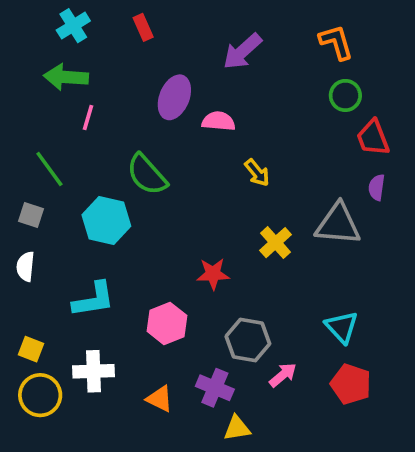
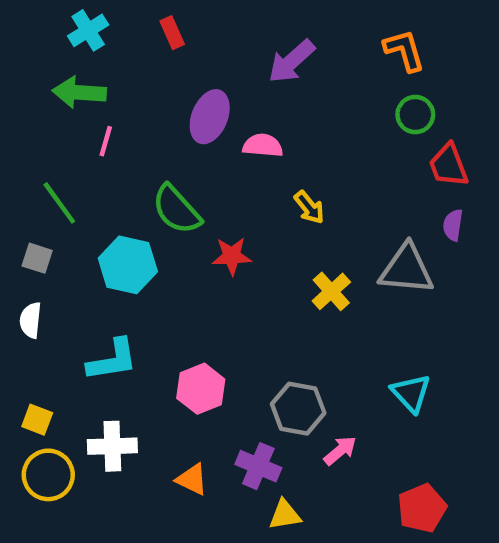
red star: (213, 274) -> (232, 256), moved
red pentagon: (351, 384) -> (422, 508), moved, turned 30

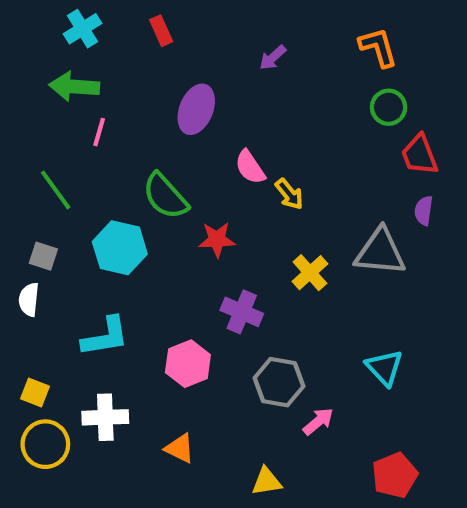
purple arrow: (291, 61) -> (273, 58), size x0.6
pink semicircle: (263, 145) -> (250, 167), moved, turned -129
gray square: (37, 258) -> (43, 256), moved
purple cross: (258, 466) -> (242, 312), moved

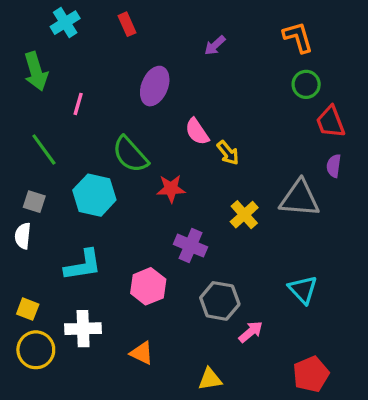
green arrow: (74, 87) -> (36, 71), moved, turned -111

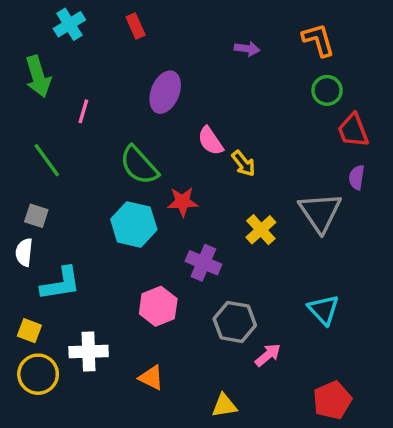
purple arrow: (215, 45) -> (247, 49), moved, turned -130
cyan hexagon: (94, 195) -> (134, 224), moved
gray triangle: (300, 198) -> (320, 212), turned 51
cyan L-shape: (83, 265) -> (61, 284), moved

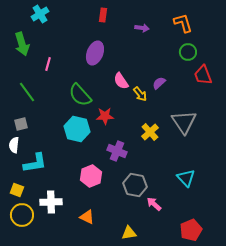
red rectangle: (136, 26) -> (103, 15), moved, turned 32
purple semicircle: (357, 177) -> (159, 83), moved, turned 40
gray square: (36, 216) -> (21, 124), turned -32
pink arrow: (268, 355) -> (154, 204), turned -98

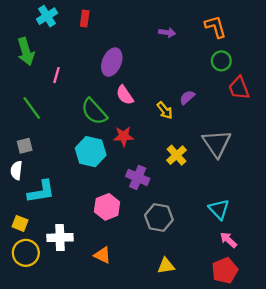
red rectangle: (103, 15) -> (85, 18), moved
pink semicircle: (121, 81) -> (125, 95), moved
pink arrow: (154, 204) -> (228, 240), moved
yellow triangle: (129, 233) -> (166, 266), moved

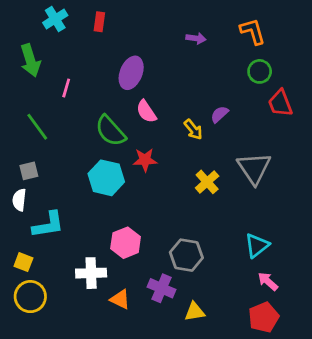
purple cross: (138, 177) -> (162, 288), moved
cyan triangle: (219, 209) -> (257, 245), turned 35
white cross: (60, 238) -> (91, 273), moved

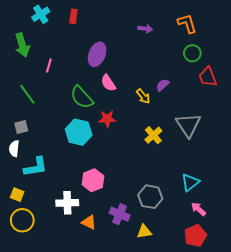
gray hexagon: (186, 255) -> (150, 197), moved

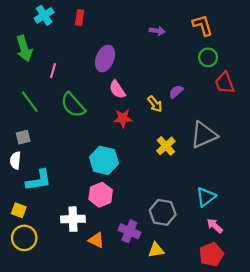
green semicircle: (82, 97) -> (73, 105), moved
red star: (107, 119) -> (123, 118), moved
gray triangle: (188, 125) -> (204, 135), turned 40
cyan hexagon: (79, 132) -> (104, 160), moved

